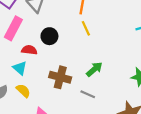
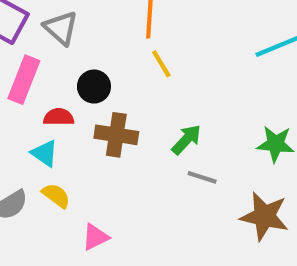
brown cross: (60, 77) -> (116, 135), moved
gray line: (88, 94) -> (202, 177), moved

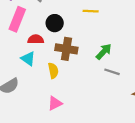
yellow line: (161, 64) -> (91, 11), turned -56
yellow semicircle: (56, 196) -> (53, 71), moved, turned 42

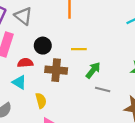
yellow line: (91, 11) -> (79, 49), moved
yellow semicircle: (53, 71) -> (41, 101), moved

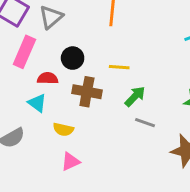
gray triangle: (23, 16) -> (51, 17), turned 36
yellow semicircle: (41, 101) -> (63, 129), turned 112

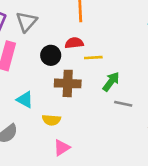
red semicircle: (48, 78) -> (74, 43), moved

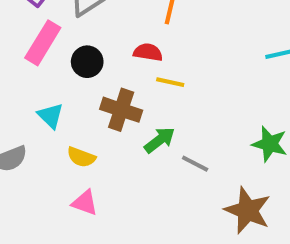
black circle: (51, 55) -> (87, 62), moved
green arrow: (111, 82) -> (160, 140), moved
pink triangle: (62, 148) -> (85, 203), turned 36

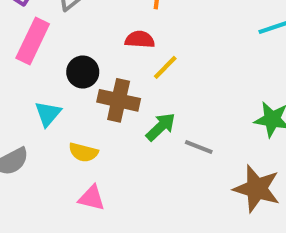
black circle: (87, 62) -> (83, 72), moved
yellow line: (170, 82) -> (165, 67), turned -52
cyan triangle: (51, 116) -> (48, 114), turned 32

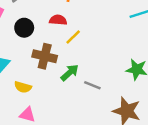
black circle: (83, 72) -> (24, 28), moved

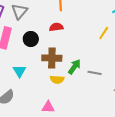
yellow line: (73, 37) -> (104, 33), moved
yellow semicircle: (23, 87) -> (57, 80), moved

